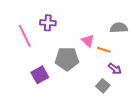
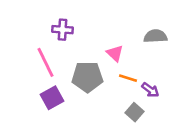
pink line: (25, 36) -> (46, 62), moved
orange line: (104, 50) -> (128, 78), moved

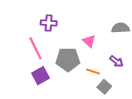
orange line: (128, 78) -> (93, 72), moved
purple arrow: (150, 90) -> (116, 61), moved

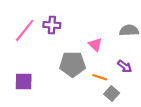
pink line: (35, 48) -> (25, 30), moved, turned 65
purple square: (41, 76) -> (24, 82), moved, turned 30

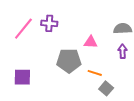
pink triangle: (95, 45) -> (91, 42), turned -40
purple arrow: (125, 66) -> (123, 51), moved, turned -128

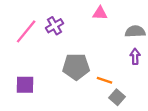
purple cross: (49, 23) -> (55, 26), turned -35
pink triangle: (91, 42) -> (100, 13), moved

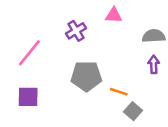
purple cross: (55, 26) -> (76, 31), moved
pink line: (26, 31) -> (29, 53), moved

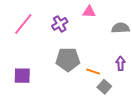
pink line: (29, 53) -> (23, 24), moved
purple arrow: (154, 65) -> (121, 63), moved

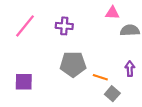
pink triangle: (89, 12) -> (112, 13), moved
purple cross: (60, 24) -> (64, 26), turned 35

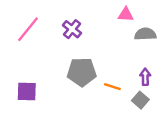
purple cross: (64, 26) -> (72, 29), turned 35
gray square: (112, 94) -> (140, 100), moved

